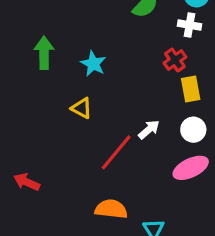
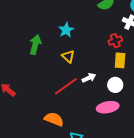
green arrow: (44, 53) -> (35, 45), moved
yellow triangle: (82, 108) -> (68, 56), moved

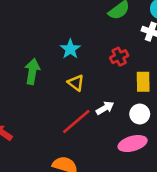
red cross: (115, 41) -> (119, 57), moved

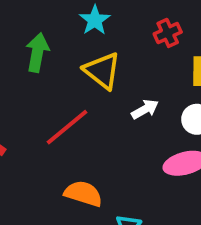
yellow triangle: (76, 83) -> (102, 71), size x1.5
red line: (76, 121) -> (67, 127), moved

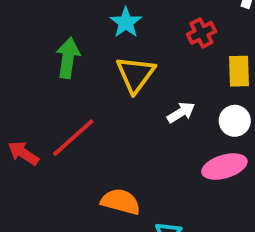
yellow triangle: (102, 71) -> (135, 74), turned 30
red line: (67, 127) -> (73, 138), moved

